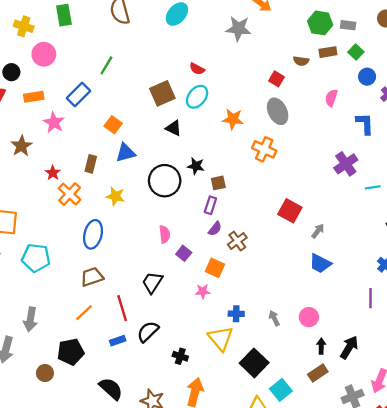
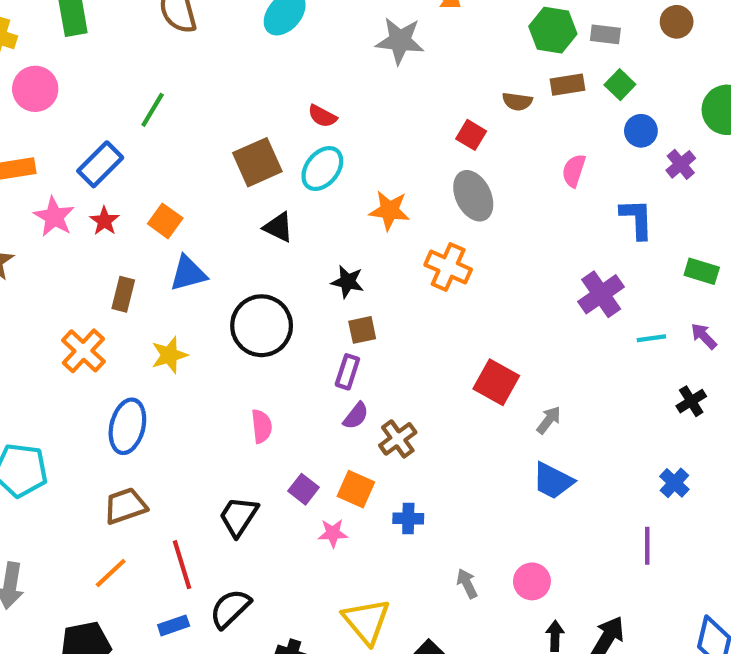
black star: (196, 166) -> (347, 282), moved
red star: (53, 173) -> (104, 221), moved
yellow star: (115, 196) -> (169, 355), turned -30
purple square: (184, 253) -> (303, 489), moved
blue cross: (236, 314) -> (408, 519), moved

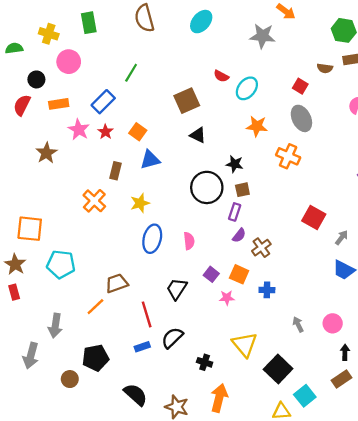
cyan ellipse: (322, 169) -> (247, 88), moved
black circle: (262, 326) -> (207, 187), moved
blue ellipse: (127, 426) -> (152, 239), moved
orange line: (111, 573) -> (95, 307), moved

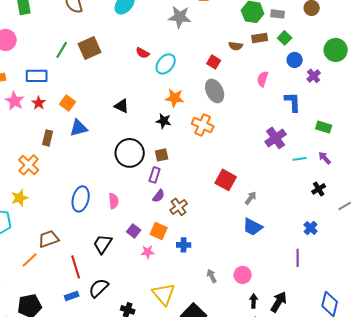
brown square: (187, 101) -> (90, 48), moved
blue rectangle: (103, 102) -> (37, 76), turned 45
black star: (235, 164) -> (164, 121), moved
yellow star: (140, 203) -> (20, 198), moved

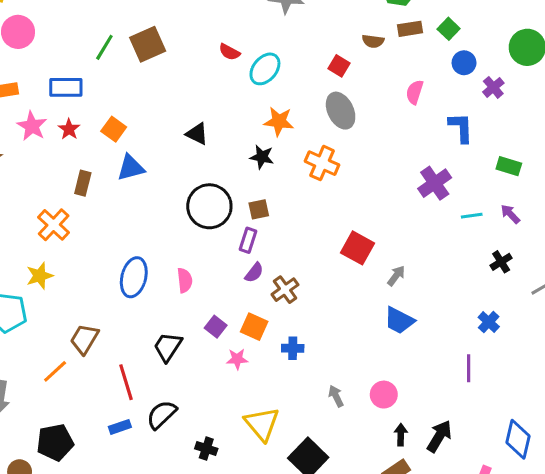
brown trapezoid: (49, 239) -> (84, 339), turned -40

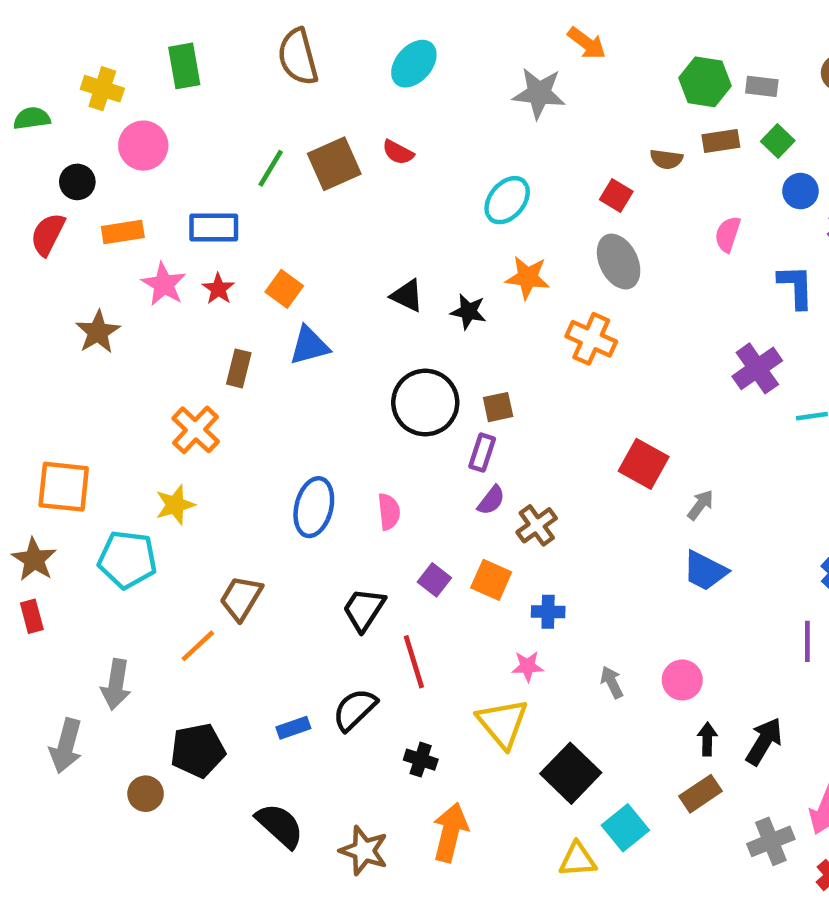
red semicircle: (229, 52) -> (398, 152), moved
black star: (262, 157) -> (468, 312), moved
pink star: (237, 359) -> (528, 666), moved
red line: (126, 382) -> (414, 662), moved

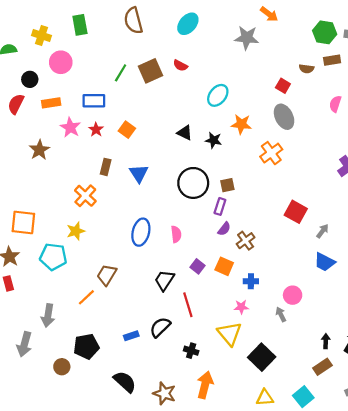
cyan ellipse: (507, 200) -> (218, 95), moved
orange cross: (591, 339) -> (271, 153), turned 30
blue triangle: (309, 346) -> (139, 173), moved, turned -48
pink circle: (682, 680) -> (293, 295), moved
cyan square: (625, 828) -> (303, 397), moved

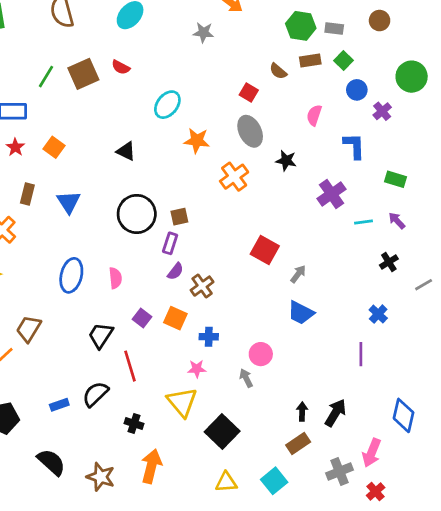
gray star: (247, 38) -> (203, 33), size x0.7
brown semicircle: (306, 69) -> (278, 71), turned 32
black star: (214, 140) -> (286, 161), moved

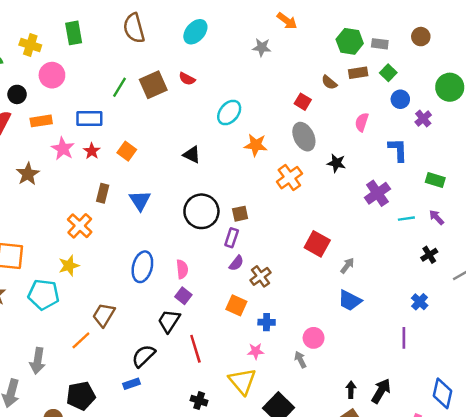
purple square: (142, 318) -> (183, 296), moved
black semicircle: (95, 394) -> (144, 356), moved

